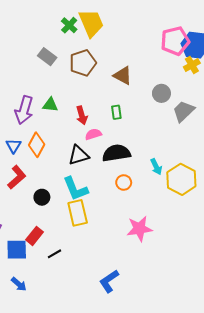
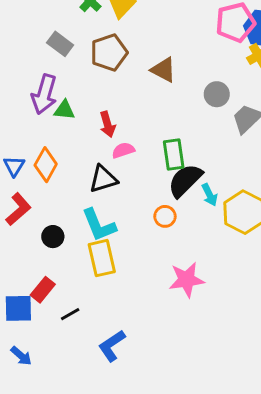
purple arrow: (24, 110) -> (44, 94), moved
green rectangle: (116, 112) -> (174, 155), moved, size x1.5
black semicircle: (116, 153) -> (185, 180), moved, turned -36
blue L-shape: (109, 281) -> (112, 346), moved

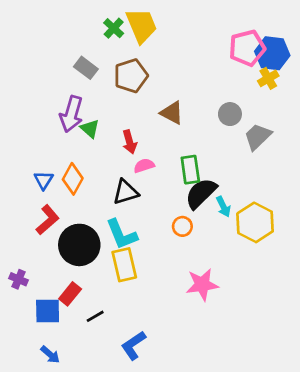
brown triangle: (164, 70) -> (172, 113), moved
green triangle: (64, 110) -> (90, 129), turned 36
black circle: (53, 237) -> (79, 245), size x2.0

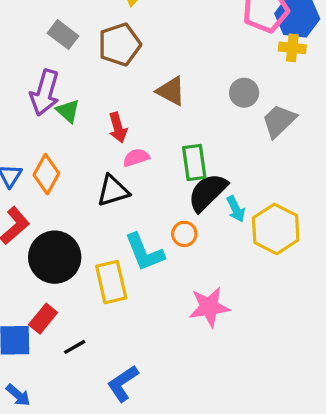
yellow cross: (268, 78) -> (292, 48), turned 36
cyan L-shape: (122, 234) -> (144, 252), moved

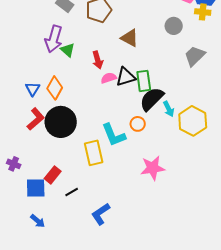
gray circle: (244, 93) -> (174, 26), moved
black triangle: (113, 191) -> (126, 77), moved
black circle: (55, 257) -> (61, 122), moved

